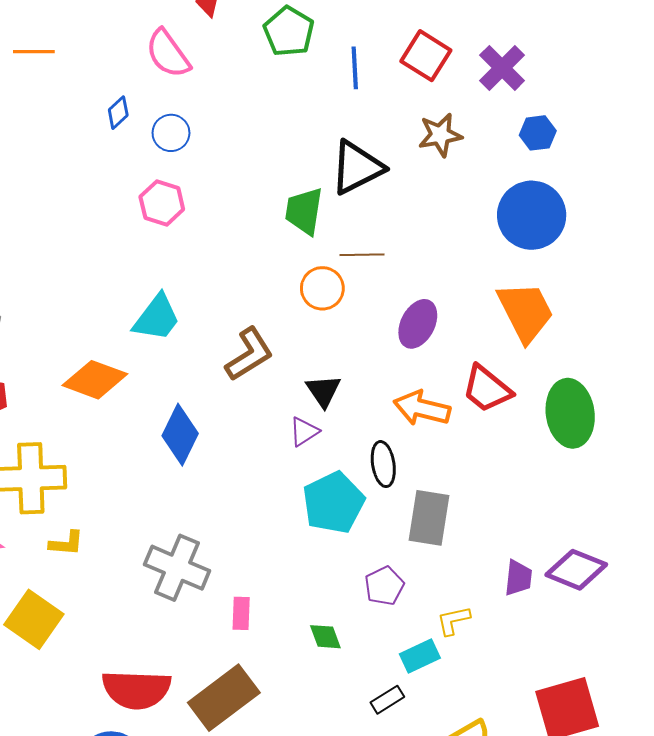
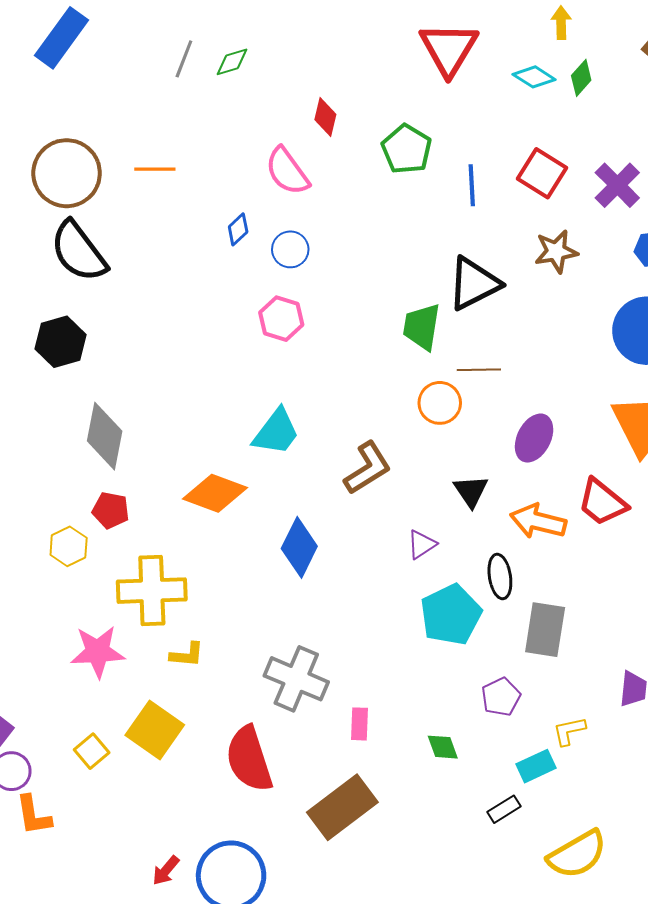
black triangle: (323, 391) -> (471, 491), moved
red semicircle: (136, 690) -> (249, 759), moved, turned 70

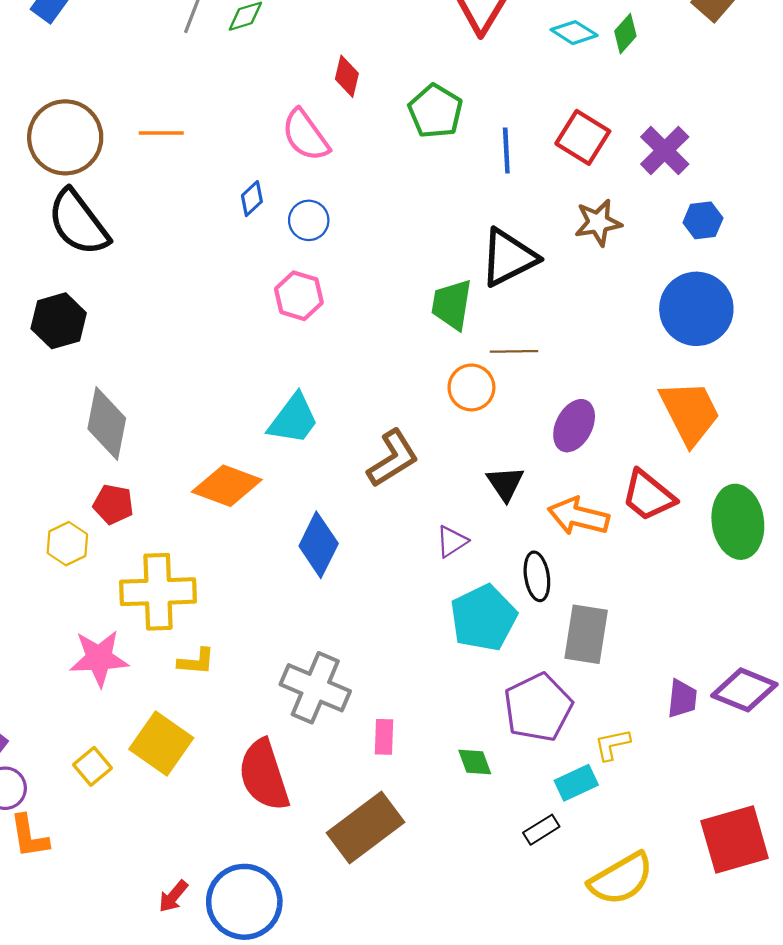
purple pentagon: (501, 697) -> (538, 707), size x1.6

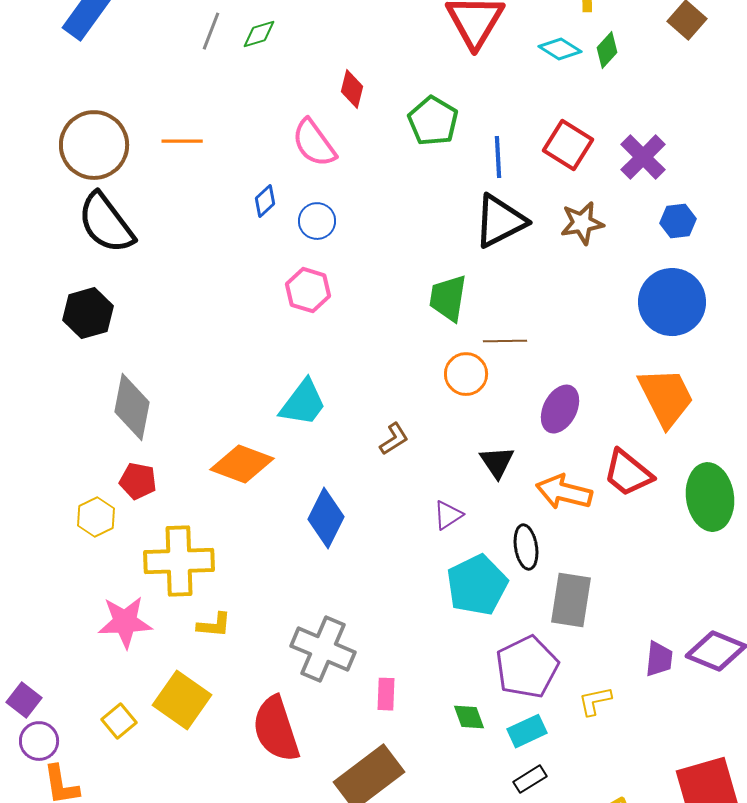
black triangle: (509, 258) -> (500, 221), moved
brown L-shape: (393, 458) -> (394, 439), size x0.6
cyan rectangle: (576, 783) -> (527, 731), moved

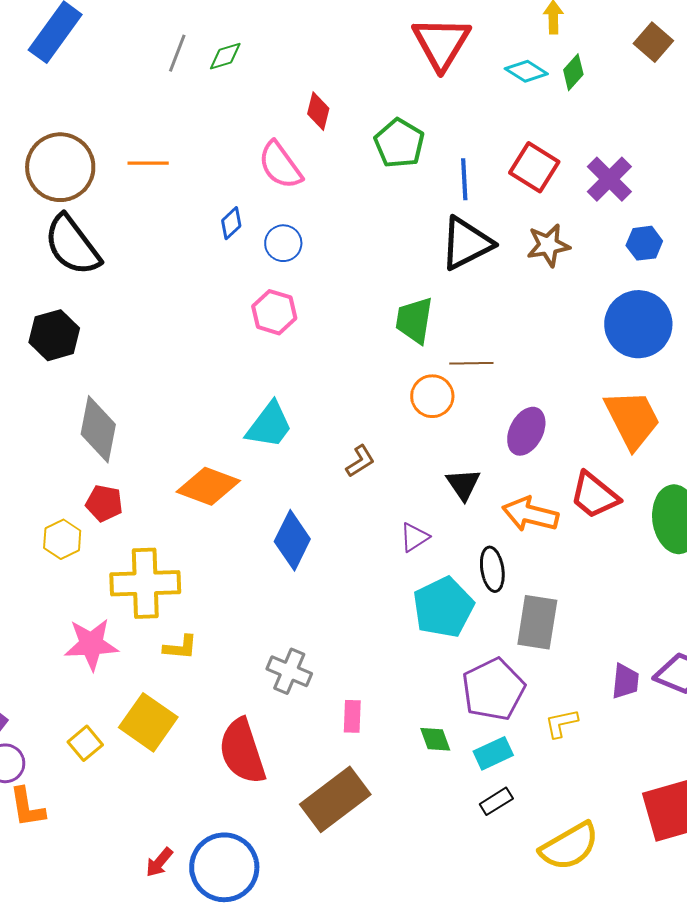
gray cross: (323, 649) -> (289, 671), size x0.7

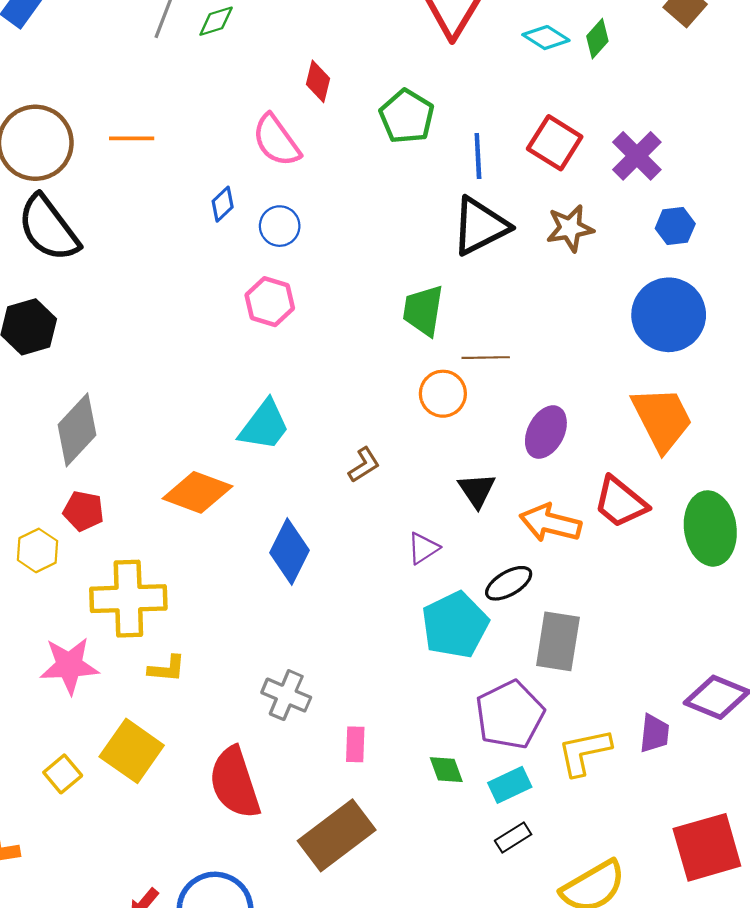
gray diamond: (98, 429) -> (77, 430), turned 32
black ellipse: (492, 569) -> (509, 583), turned 69
purple trapezoid: (625, 681) -> (654, 733), moved
yellow L-shape: (561, 723) -> (584, 752), size x1.5

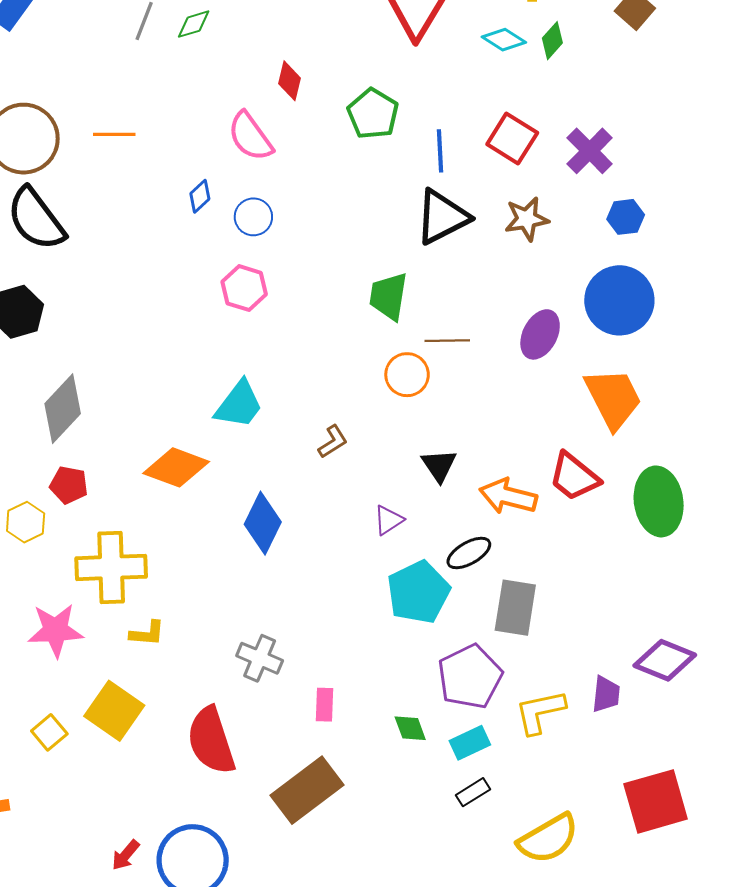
purple ellipse: (546, 432) -> (540, 334), moved

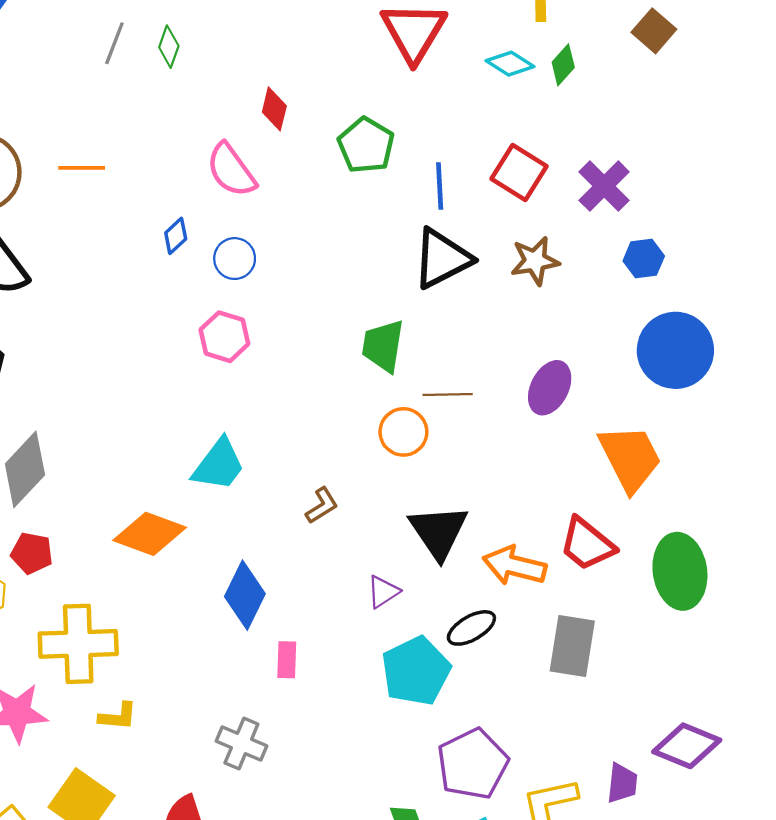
green diamond: (194, 24) -> (169, 47), turned -54
blue circle: (619, 300) -> (675, 350), moved
black triangle: (439, 465) -> (439, 532), size x1.5
gray rectangle: (515, 608) -> (572, 646), moved
pink rectangle: (325, 705) -> (287, 660), moved

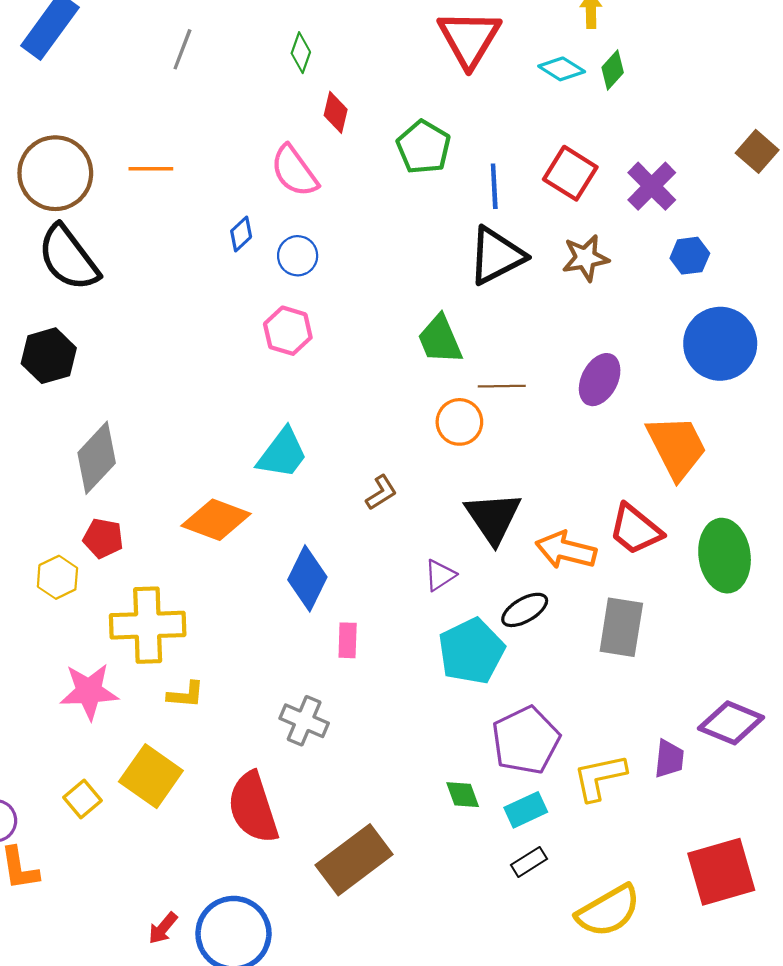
brown square: (654, 31) -> (757, 151), moved
green diamond: (169, 47) -> (301, 53), moved
green trapezoid: (383, 346) -> (440, 339), turned -32

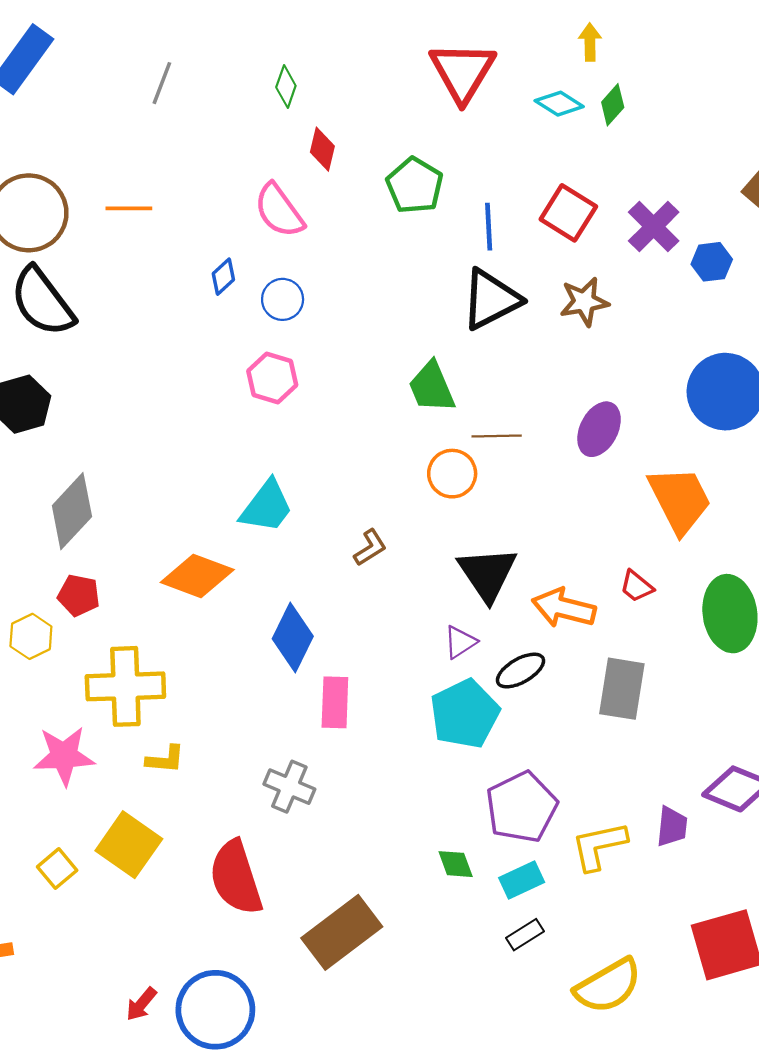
blue hexagon: (690, 256) -> (712, 262), moved
red trapezoid: (635, 530) -> (637, 586), size x0.6
purple triangle: (440, 575) -> (460, 642), moved
pink rectangle: (348, 640) -> (335, 702), size x1.4

